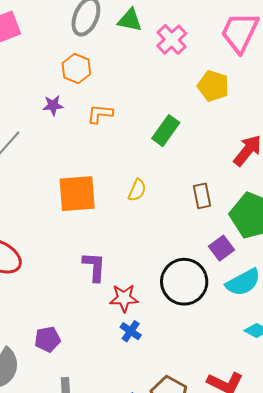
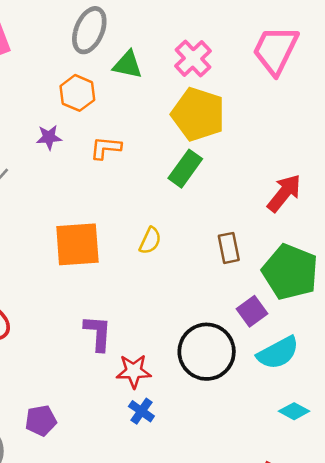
green triangle: (130, 20) -> (128, 65), moved
yellow pentagon: (213, 86) -> (198, 114), moved, size x1.4

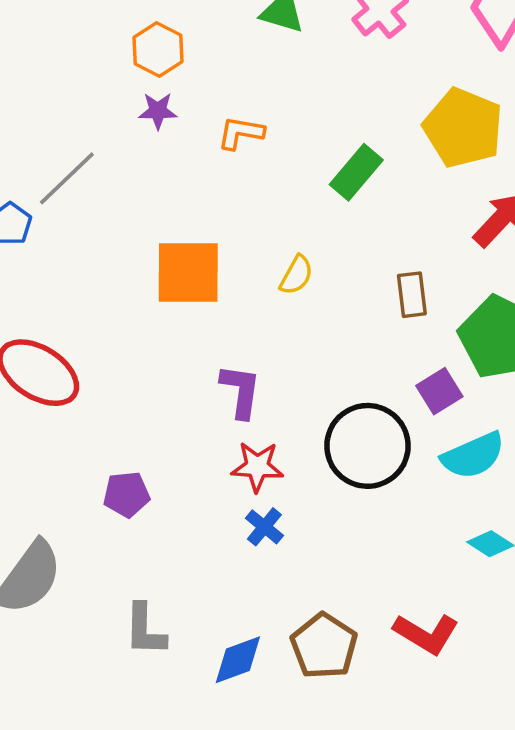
orange hexagon: (77, 93) -> (158, 49), moved
yellow pentagon: (198, 114) -> (463, 128), moved
purple L-shape: (98, 333) -> (241, 391), moved
purple pentagon: (41, 421) -> (127, 494), moved

